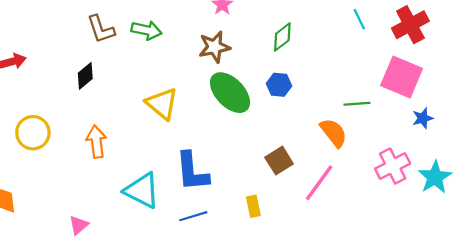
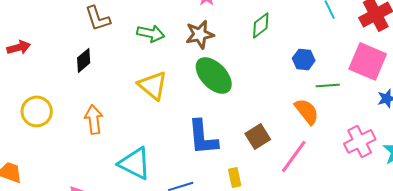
green arrow: (146, 30) -> (151, 33), moved
blue hexagon: (279, 85) -> (304, 59), moved
blue L-shape: (192, 172) -> (203, 137), moved

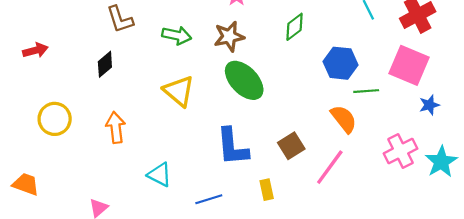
blue hexagon: (304, 59) -> (341, 63), size x1.4
cyan triangle: (135, 163) -> (160, 175), size x0.7

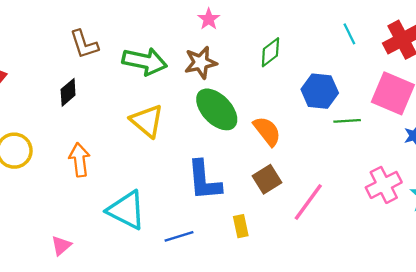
green arrow: (177, 35) -> (145, 61), size x1.4
orange semicircle: (344, 119) -> (267, 131), moved
cyan triangle: (160, 175) -> (126, 210), size x1.5

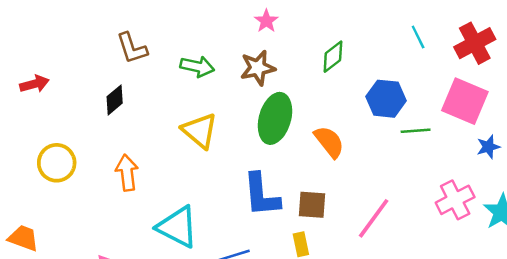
green arrow: (145, 61) -> (197, 67), size x0.7
green ellipse: (217, 109) -> (275, 118), turned 60
brown square: (267, 179) -> (312, 205), moved, turned 36

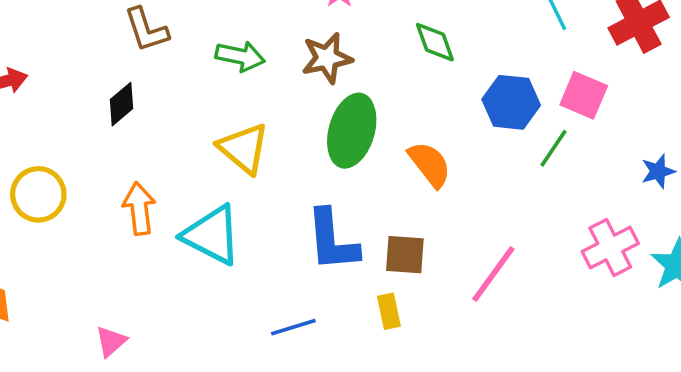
green diamond: (333, 57) -> (435, 42), turned -72
pink square: (465, 101) -> (584, 95), moved, size x0.7
green line: (416, 131) -> (554, 148), turned -52
cyan triangle: (178, 227) -> (212, 235), moved

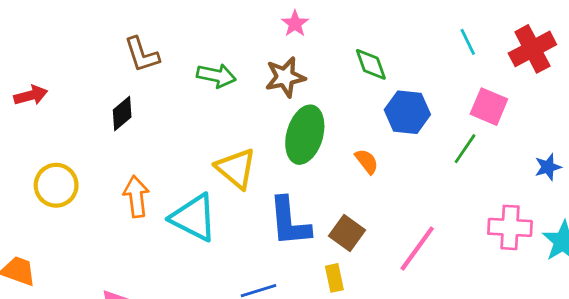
blue hexagon: (511, 102) -> (407, 112), moved
yellow triangle: (244, 148) -> (236, 168), moved
orange semicircle: (430, 164) -> (367, 161), size x0.7
pink cross: (610, 247) -> (510, 227), turned 30
brown square: (405, 255) -> (347, 233), turned 32

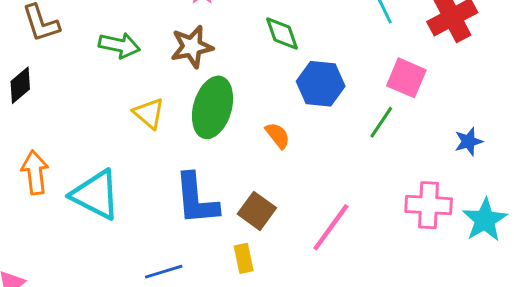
yellow triangle: (236, 168) -> (149, 113), moved, size x0.7

